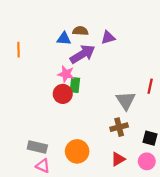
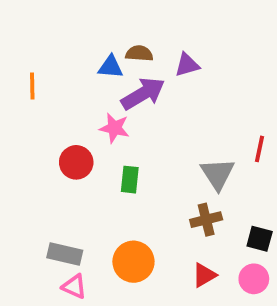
green rectangle: (75, 85) -> (130, 180), moved
red circle: (63, 94) -> (76, 162), moved

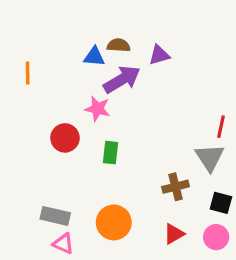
gray triangle: (218, 174) -> (210, 157), moved

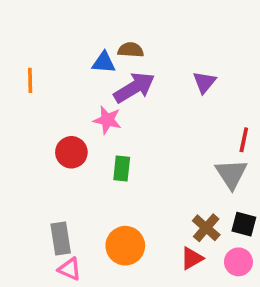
purple triangle: (159, 55) -> (204, 82), moved, turned -35
brown cross: (175, 187) -> (206, 228), moved, turned -35
gray rectangle: (55, 216) -> (61, 239), turned 68

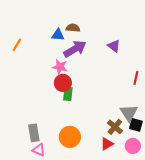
orange line: (30, 80) -> (17, 45), turned 32
purple triangle: (204, 82) -> (114, 46), turned -32
red circle: (71, 152) -> (63, 83), moved
gray triangle: (231, 174) -> (129, 113), moved

